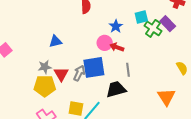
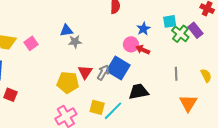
blue triangle: (55, 41) -> (66, 30), moved
gray star: (45, 67) -> (75, 42), moved
blue square: (94, 67) -> (118, 68), turned 35
gray line: (128, 70) -> (176, 74), moved

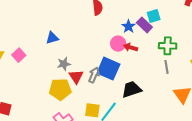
purple rectangle: (195, 30) -> (144, 25), moved
green cross: (180, 34) -> (168, 46), moved, turned -30
gray star: (75, 42) -> (64, 64), moved

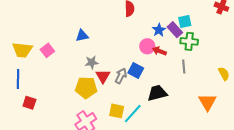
green cross: (168, 46) -> (189, 41), moved
gray line: (167, 67) -> (184, 67), moved
blue square: (108, 69) -> (136, 71), size x0.7

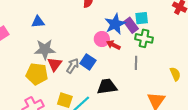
blue star: (159, 30) -> (115, 24), size x1.5
gray star: (92, 62) -> (45, 49), size x1.5

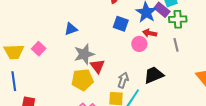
pink circle: (102, 39) -> (139, 44), moved
blue square: (88, 62) -> (121, 24), moved
gray arrow: (73, 66) -> (123, 80), moved

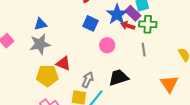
red arrow: (150, 33) -> (128, 26), moved
gray star: (84, 54) -> (40, 44), moved
red triangle: (97, 66) -> (63, 64), turned -35

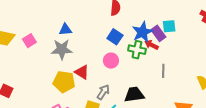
green cross: (148, 24) -> (137, 50), moved
pink circle: (107, 45) -> (111, 61), moved

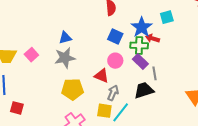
purple rectangle: (158, 33) -> (140, 61), moved
gray line: (163, 71) -> (154, 73), moved
red triangle: (82, 72) -> (101, 76), moved

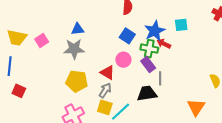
gray arrow: (113, 93) -> (105, 90), moved

